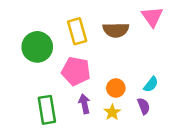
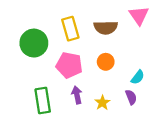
orange circle: (116, 88) -> (106, 62), moved

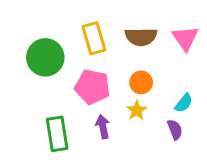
pink triangle: (139, 15) -> (185, 38), moved
yellow star: (102, 103) -> (137, 110), moved

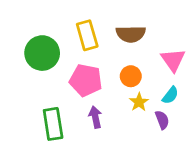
pink triangle: (185, 38) -> (173, 60), moved
yellow star: (137, 110) -> (139, 102), moved

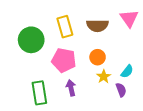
pink triangle: (173, 60) -> (129, 18), moved

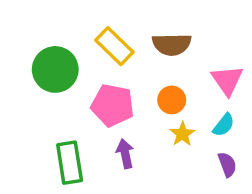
pink triangle: (129, 18) -> (227, 80), moved
yellow rectangle: (65, 27) -> (114, 46), turned -30
purple semicircle: (121, 90) -> (227, 164), moved

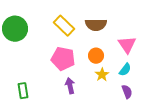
green circle: (55, 69) -> (15, 29), moved
green rectangle: (70, 163) -> (23, 91), moved, size x0.7

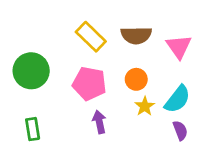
green circle: (15, 29) -> (31, 71), moved
pink triangle: (127, 45) -> (179, 47), moved
cyan semicircle: (125, 70) -> (177, 99), size x1.5

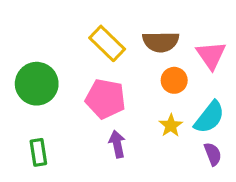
orange circle: (136, 79) -> (174, 80), moved

